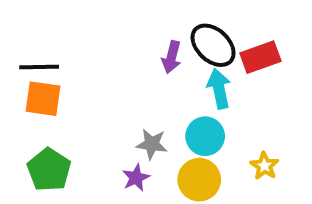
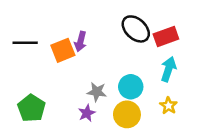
purple arrow: (172, 57) -> (80, 41), moved
cyan arrow: (219, 89) -> (168, 69), moved, turned 30
orange square: (43, 99) -> (63, 50), moved, turned -30

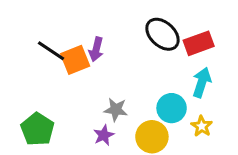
black line: (25, 43) -> (51, 51), moved, turned 35
cyan circle: (131, 87) -> (172, 108), moved

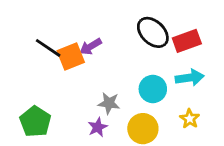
purple arrow: (96, 49) -> (91, 47), turned 45
cyan arrow: (202, 82) -> (190, 78), turned 64
cyan circle: (172, 108) -> (153, 89), moved

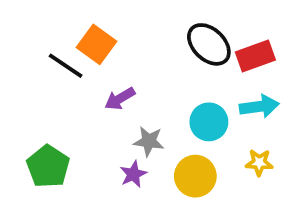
purple arrow: (91, 47) -> (120, 99), moved
orange square: (71, 56) -> (97, 44), moved, turned -32
yellow star: (190, 119) -> (259, 163), turned -30

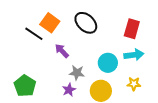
black ellipse: (209, 44) -> (86, 23), moved
red rectangle: (255, 56) -> (132, 29), turned -54
purple arrow: (120, 99) -> (62, 51), turned 77

